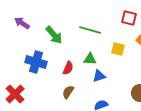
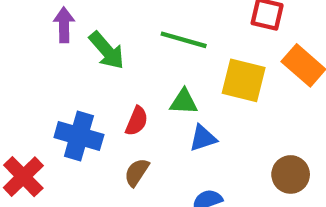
purple arrow: (22, 23) -> (64, 25), moved, turned 56
yellow square: (118, 49) -> (244, 80), size x1.5
blue cross: (36, 62) -> (79, 136), moved

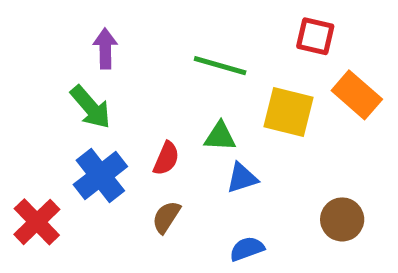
purple arrow: (64, 25) -> (105, 48), moved
green arrow: (107, 50) -> (91, 107), moved
blue cross: (79, 136) -> (100, 176), turned 36

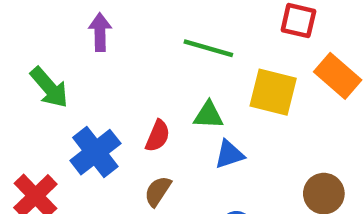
green arrow: (91, 107) -> (49, 87), moved

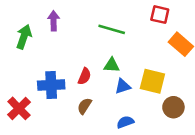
green arrow: (49, 87) -> (24, 37), moved, turned -120
yellow square: (273, 92) -> (152, 81), moved
blue cross: (95, 152) -> (51, 85), turned 35

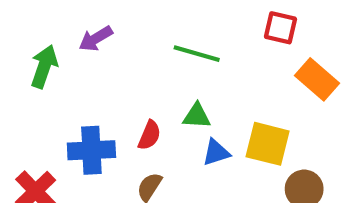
purple arrow: (54, 21) -> (96, 39), turned -120

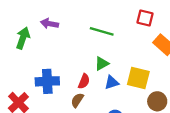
purple arrow: (96, 39) -> (49, 24), turned 42
green triangle: (197, 116) -> (102, 64), turned -32
red semicircle: (149, 135) -> (84, 81), moved

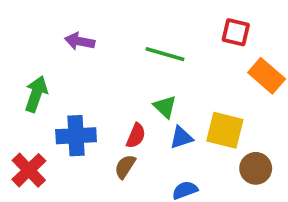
green arrow: (23, 38) -> (36, 94), moved
green triangle: (102, 64) -> (165, 107), turned -48

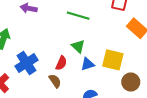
blue cross: (76, 136) -> (27, 63), turned -30
brown semicircle: (125, 167) -> (55, 81), turned 112

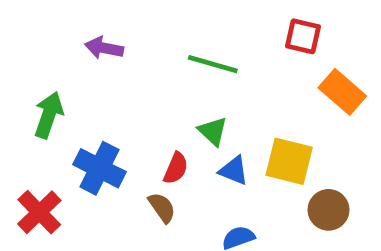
blue cross: (27, 63) -> (99, 168), turned -30
blue triangle: (88, 64) -> (234, 171), turned 40

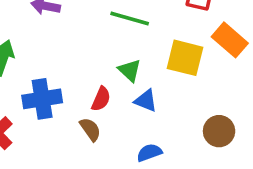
yellow square: (289, 161) -> (185, 58), moved
blue cross: (99, 168) -> (42, 99), turned -36

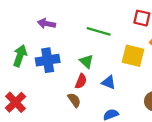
green triangle: (130, 70) -> (86, 61), moved
blue cross: (42, 99) -> (48, 60), moved

